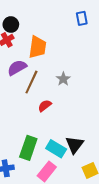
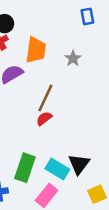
gray star: (63, 79) -> (73, 58), moved
brown line: (31, 82) -> (45, 98), moved

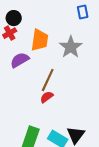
gray star: (73, 58) -> (71, 47), size x1.6

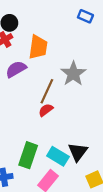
blue rectangle: (83, 12) -> (85, 16), turned -56
gray star: (71, 47) -> (73, 74), moved

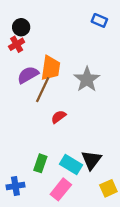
orange trapezoid: (38, 47) -> (51, 68), moved
brown line: (47, 91) -> (43, 90), moved
green rectangle: (28, 155) -> (40, 163), size x0.7

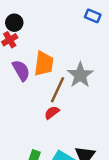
purple semicircle: (28, 75) -> (21, 70), turned 90
brown line: (43, 90) -> (57, 90), moved

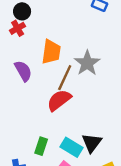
purple semicircle: (21, 70) -> (23, 71), moved
red semicircle: (52, 113) -> (59, 100), size x1.6

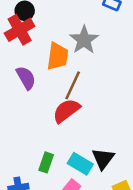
red cross: (18, 28) -> (20, 30), size x1.6
gray star: (87, 63) -> (84, 40), moved

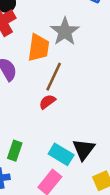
red semicircle: (66, 111) -> (47, 102), size x0.6
green rectangle: (46, 162) -> (15, 151), moved

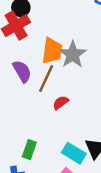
gray star: (65, 31) -> (73, 54), moved
brown line: (54, 77) -> (46, 79), moved

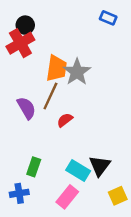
purple semicircle: (22, 71) -> (26, 108), moved

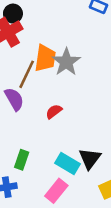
brown line: (50, 96) -> (27, 74), moved

